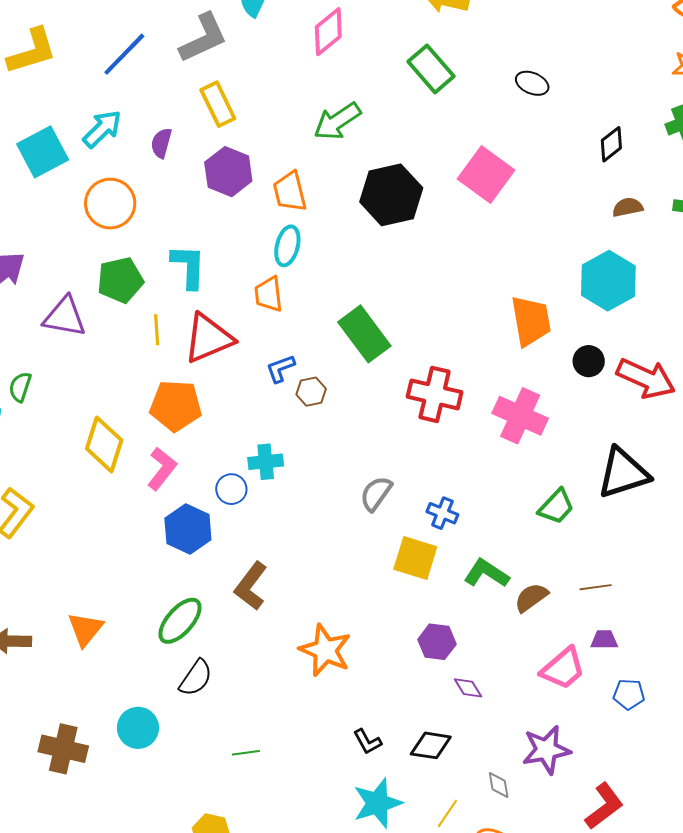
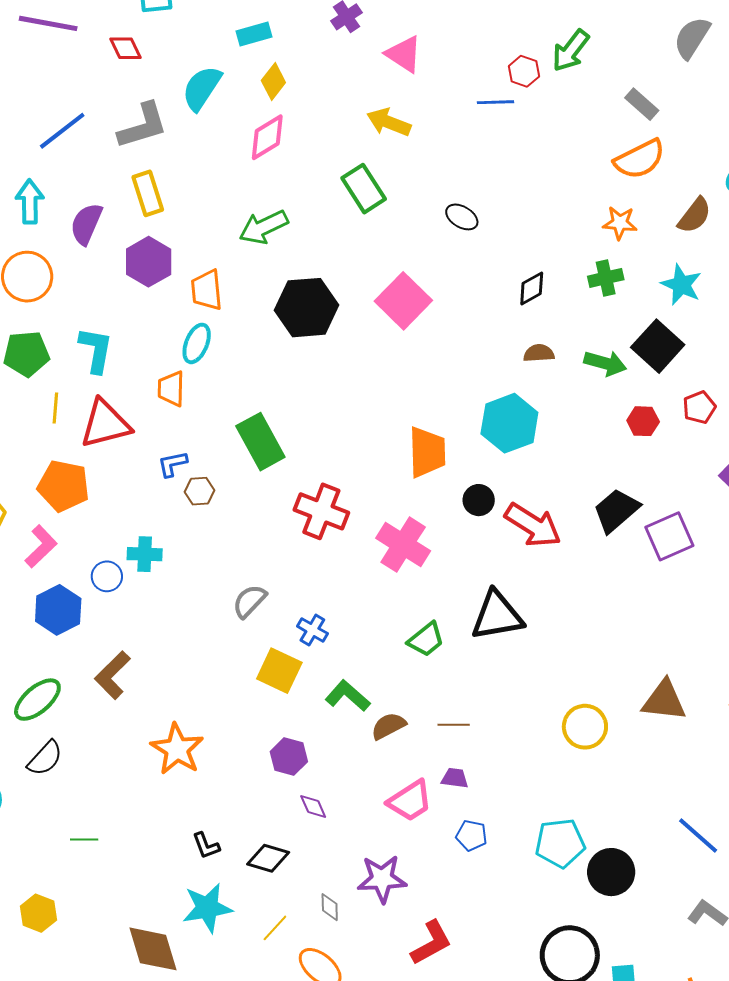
cyan arrow: (102, 129) -> (30, 202), turned -54
purple semicircle: (161, 143) -> (86, 224), size x1.4

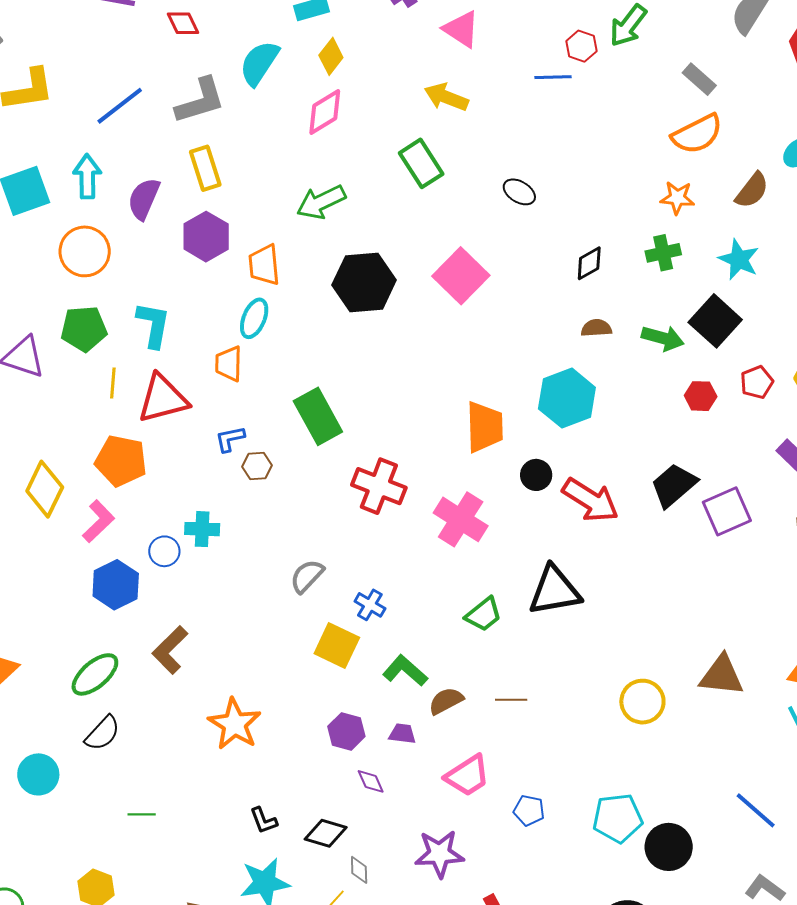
purple trapezoid: (455, 778) -> (402, 734), moved
gray diamond: (330, 907) -> (359, 870), moved

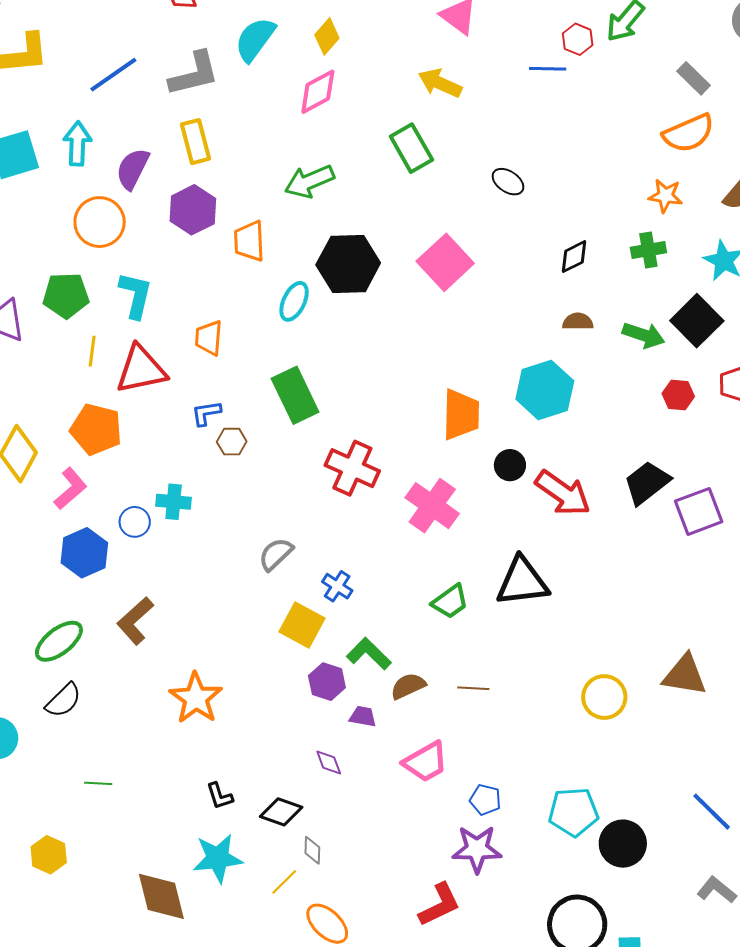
orange circle: (85, 251) -> (100, 222), moved
cyan ellipse: (254, 318) -> (294, 301), moved
purple hexagon: (346, 731) -> (327, 682), moved
purple star: (439, 854) -> (477, 849), moved

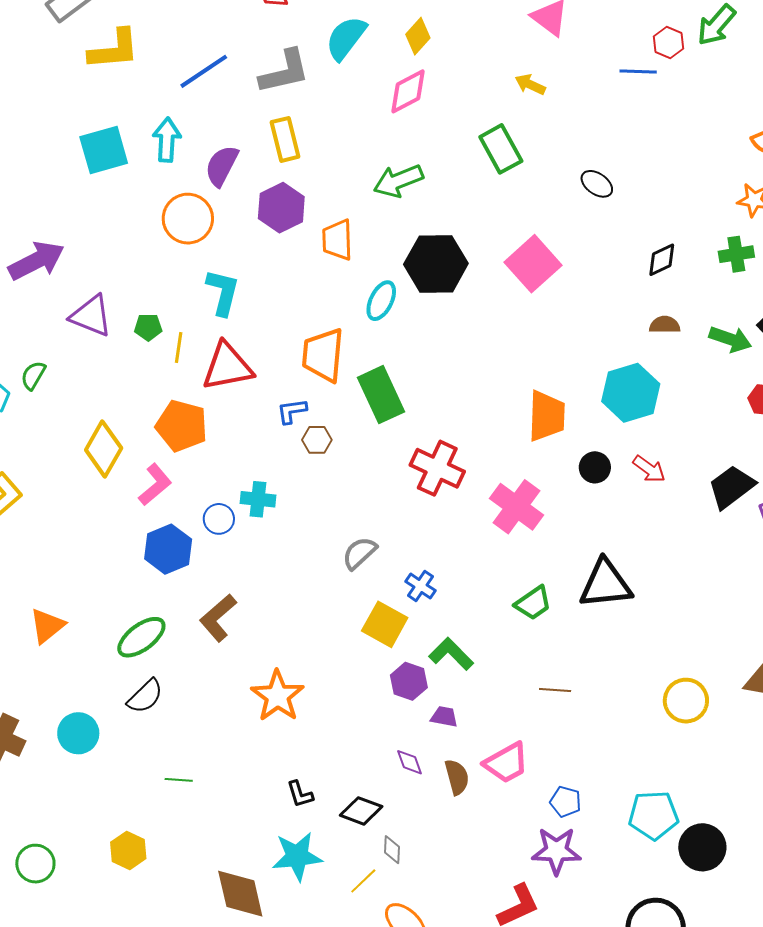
yellow arrow: (440, 83) -> (530, 84), size x0.7
green pentagon: (66, 295) -> (148, 327), moved, size x0.6
orange trapezoid: (209, 338) -> (323, 355), moved, size x1.5
red arrow: (563, 493) -> (649, 469), moved, size x0.6
brown semicircle: (408, 686) -> (457, 777), moved, turned 99

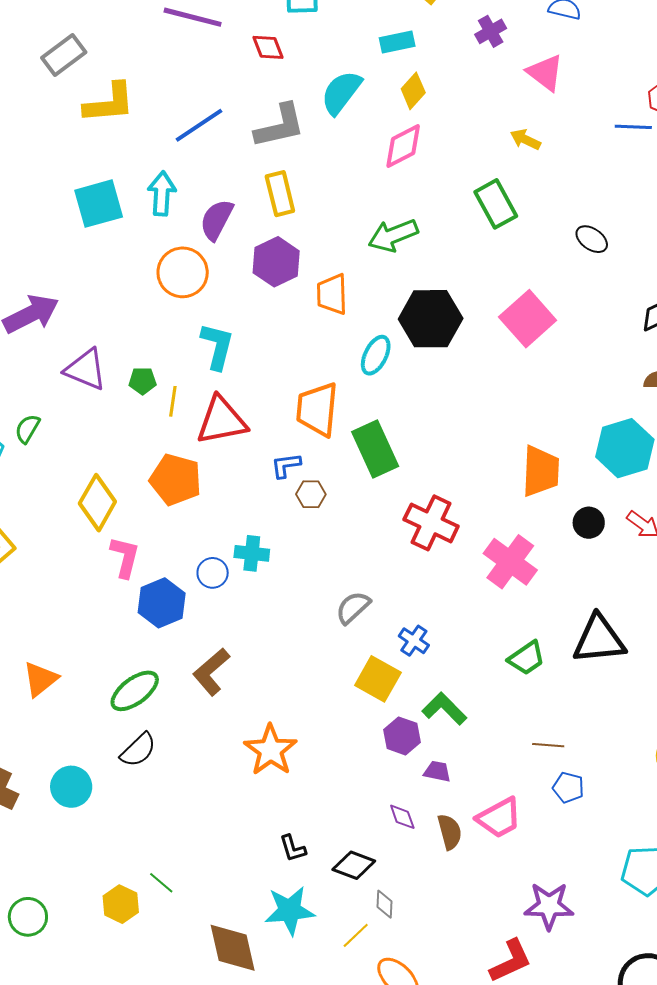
pink L-shape: (155, 485) -> (125, 557), moved, turned -36
green line: (179, 780) -> (161, 883), moved, turned 36
blue pentagon: (565, 802) -> (568, 787), moved

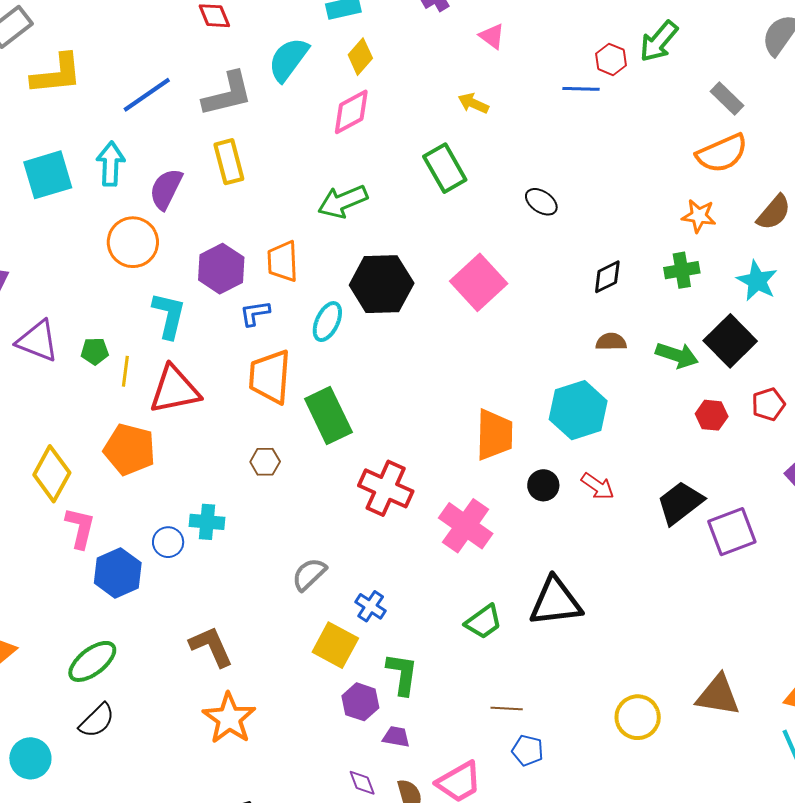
pink triangle: (545, 73) -> (492, 36), size x0.7
purple hexagon: (276, 262) -> (221, 269), moved
blue L-shape: (286, 465) -> (255, 313), moved
brown L-shape: (211, 672) -> (211, 646), moved, turned 108
green L-shape: (444, 709) -> (402, 674), turned 54

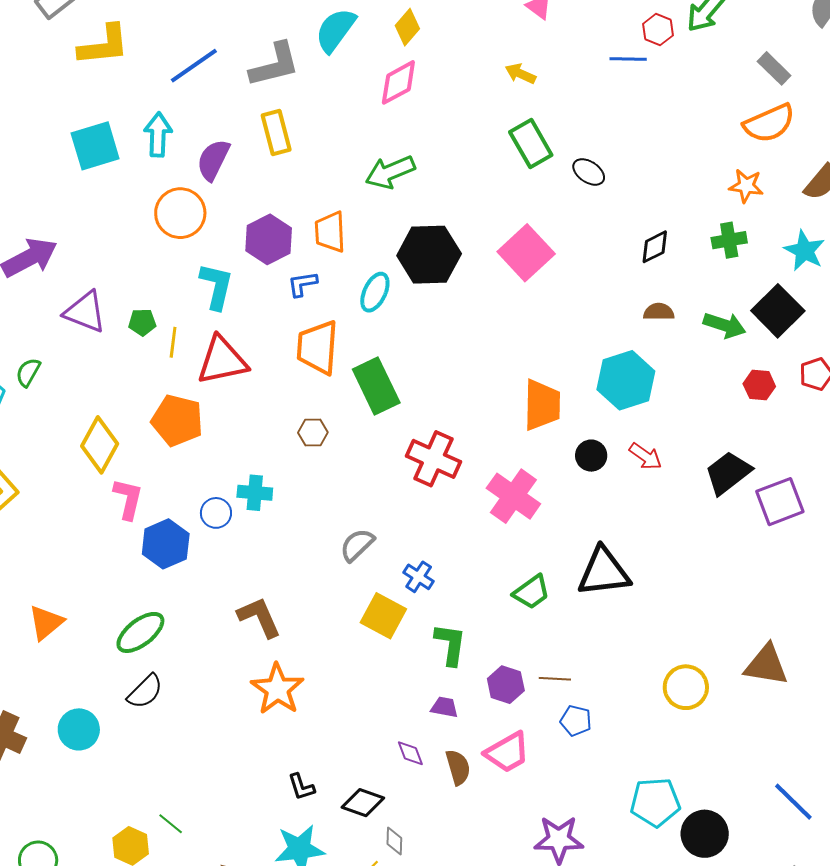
green rectangle: (445, 168) -> (531, 143), moved
purple hexagon: (360, 702) -> (506, 685), moved

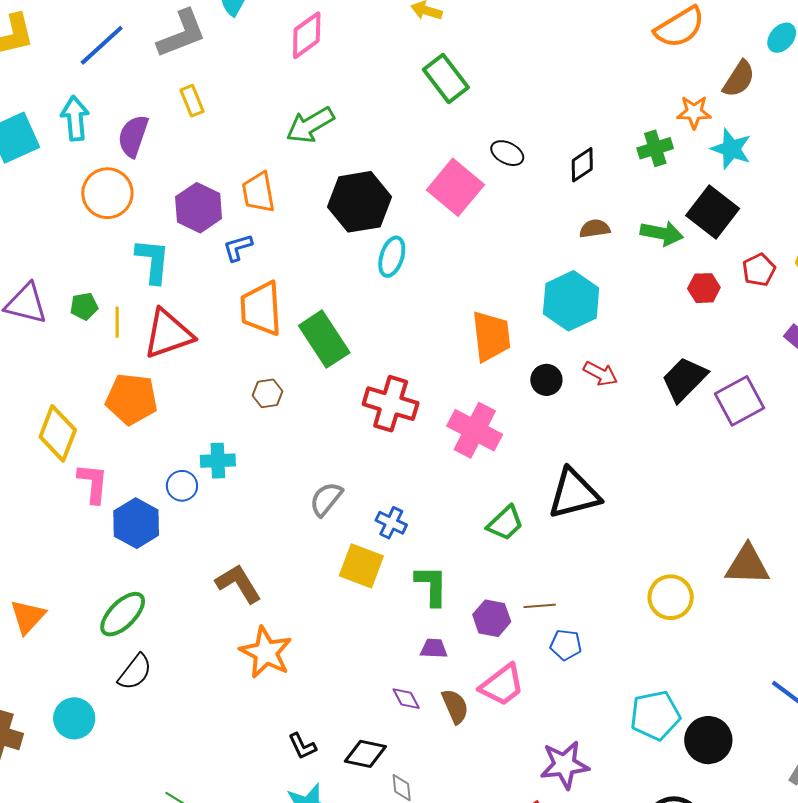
yellow rectangle: (276, 132) -> (192, 101), size x0.7
black ellipse: (589, 172) -> (507, 153), moved
orange star: (746, 186) -> (694, 112), moved
cyan ellipse: (375, 292) -> (392, 257), moved

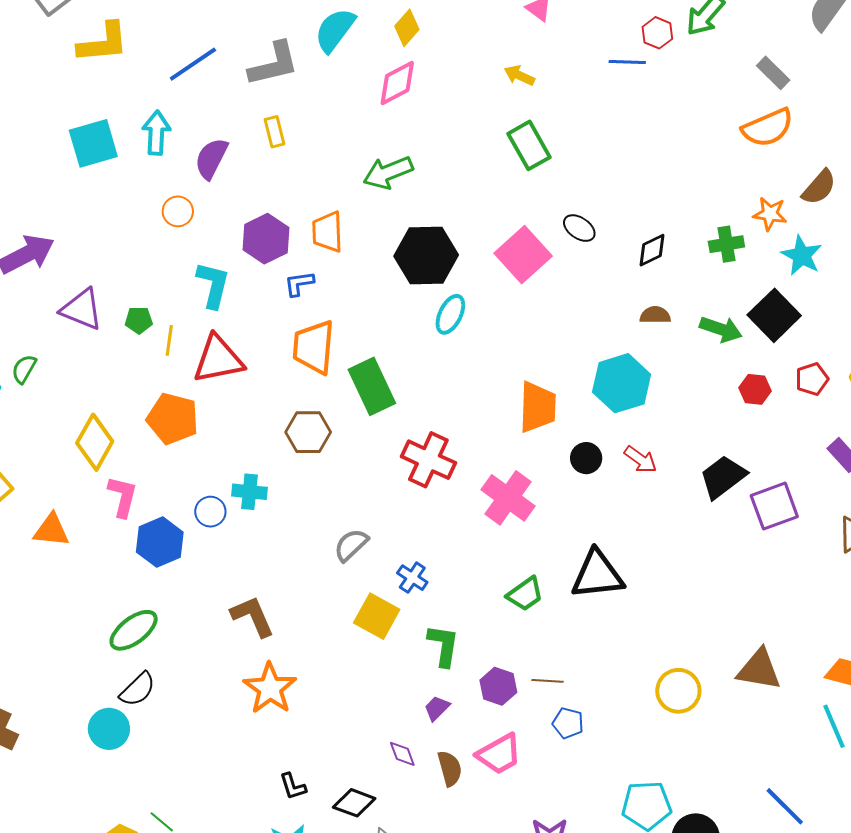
orange circle: (107, 193) -> (178, 211), size x0.6
brown hexagon: (268, 393) -> (308, 432), size x1.5
orange triangle: (28, 617) -> (51, 530), moved, turned 45
purple trapezoid: (434, 648) -> (437, 708), turned -56
cyan circle: (74, 718) -> (109, 729), moved

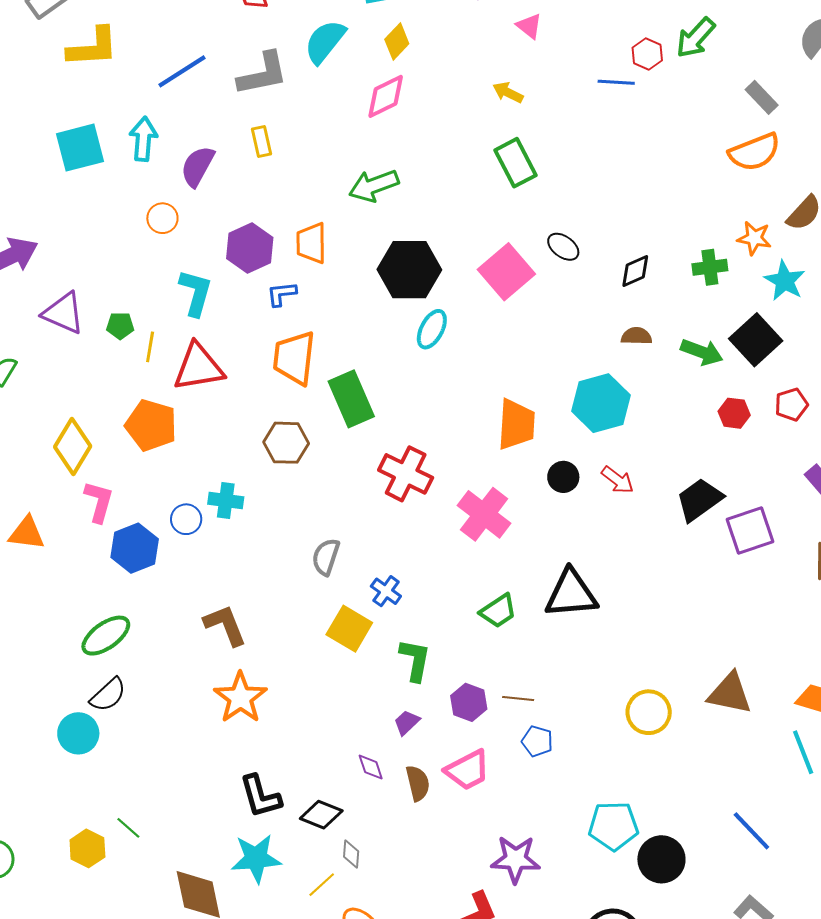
gray semicircle: (351, 545) -> (326, 557), turned -30
black L-shape: (293, 786) -> (260, 796), size x1.6

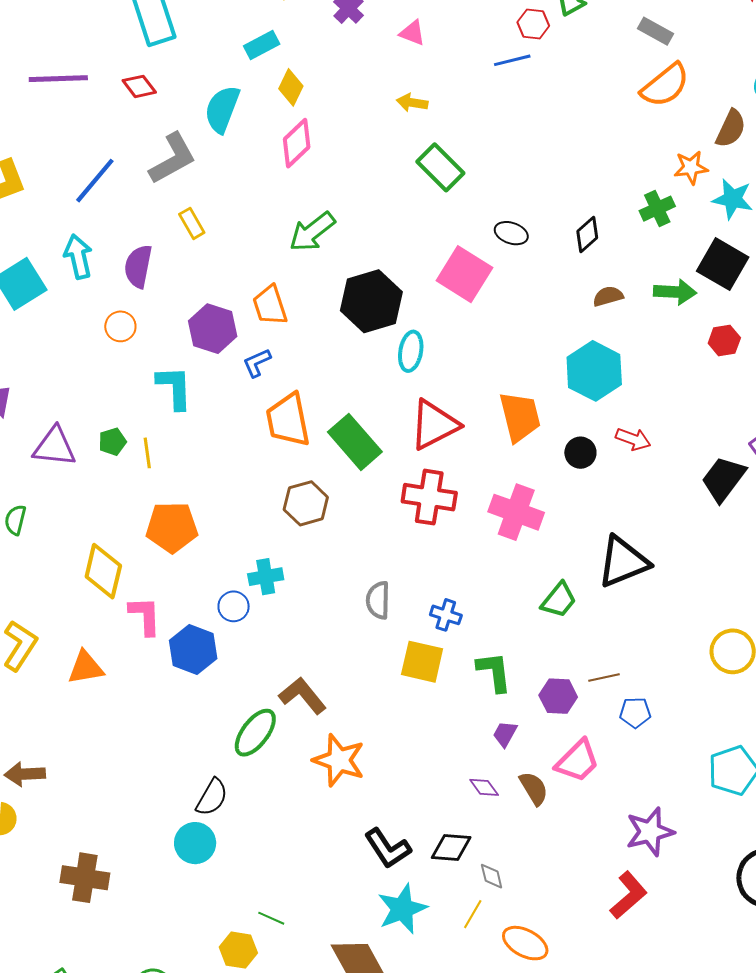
red triangle: (198, 367) -> (434, 425), moved
black trapezoid: (699, 500) -> (724, 479), moved
green ellipse: (106, 636) -> (255, 733), moved

